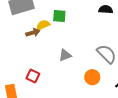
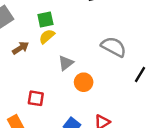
yellow semicircle: (43, 25) -> (47, 36), moved
orange circle: (92, 77) -> (84, 82), moved

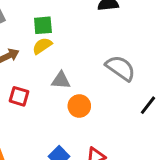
gray triangle: (66, 63) -> (61, 80), turned 35
red square: (36, 98) -> (19, 96), moved

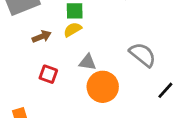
orange circle: (79, 106) -> (103, 87), size x1.5

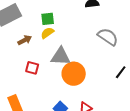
gray semicircle: (143, 55) -> (108, 37), moved
gray triangle: (88, 62) -> (61, 56), size x1.5

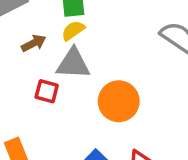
gray triangle: (61, 56) -> (73, 64), moved

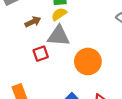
red square: (47, 91) -> (41, 54), turned -35

